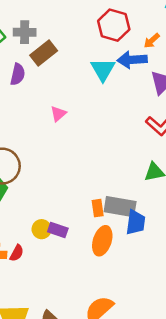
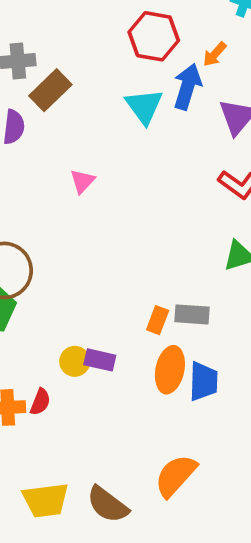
blue arrow: (132, 60) -> (187, 87), turned 116
gray rectangle: (120, 207) -> (192, 314), size x0.7
orange rectangle: (98, 208) -> (158, 320), turned 35
blue trapezoid: (136, 222) -> (203, 381), moved

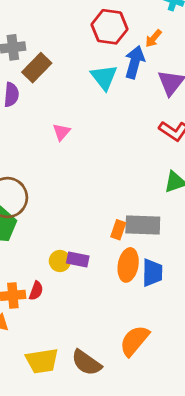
gray rectangle: (192, 314) -> (143, 225), size x1.4

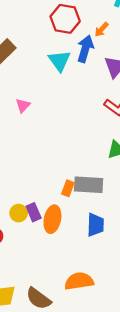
purple rectangle: (78, 259) -> (34, 212), turned 54
orange ellipse: (128, 265) -> (52, 219), moved
orange semicircle: (134, 341) -> (79, 281), turned 40

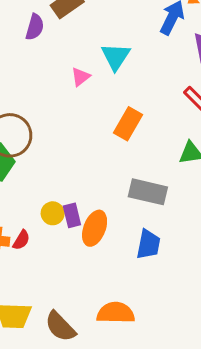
cyan triangle: (59, 61) -> (116, 57), moved
orange rectangle: (68, 188) -> (128, 124), moved, size x1.5

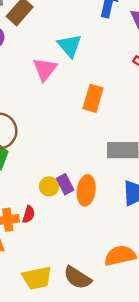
pink triangle: (80, 77) -> (45, 69), size x1.5

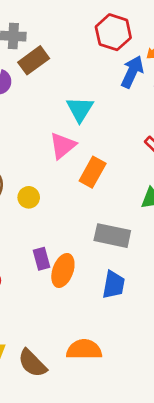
pink triangle: (45, 69) -> (63, 146), moved
yellow circle: (49, 186) -> (29, 197), moved

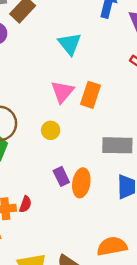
pink triangle: (63, 146) -> (62, 92), moved
yellow circle: (29, 197) -> (51, 130), moved

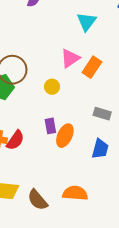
gray rectangle: (117, 145) -> (102, 114), size x0.7
red semicircle: (25, 204) -> (15, 140), size x1.5

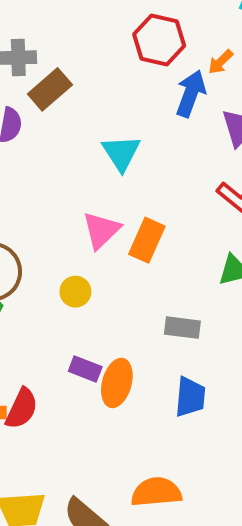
purple rectangle: (50, 126) -> (85, 369), turned -49

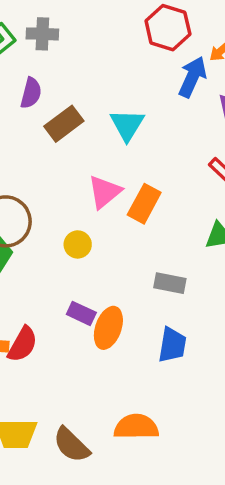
brown rectangle: (50, 89) -> (64, 124), moved

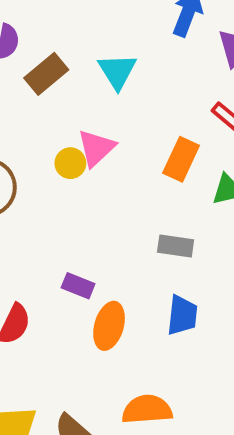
orange rectangle: (144, 204) -> (181, 159), moved
yellow circle: (78, 244) -> (70, 163), moved
orange ellipse: (108, 328) -> (109, 326), moved

